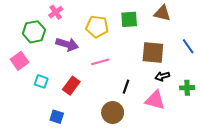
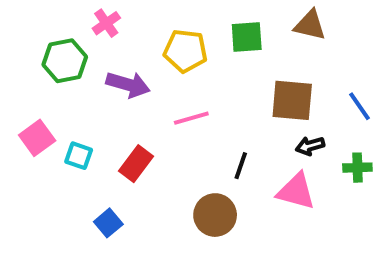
blue line: (188, 46) -> (359, 106), moved
pink square: (19, 61) -> (37, 138), moved
blue square: (57, 117) -> (108, 223), turned 32

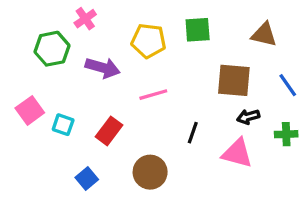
brown triangle: (310, 25) -> (264, 34), moved
brown circle: (215, 215) -> (150, 172), moved

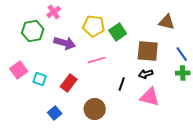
green square: (198, 30) -> (118, 32), moved, turned -30
black arrow: (248, 117) -> (146, 74), moved
green cross: (286, 134) -> (183, 73), moved

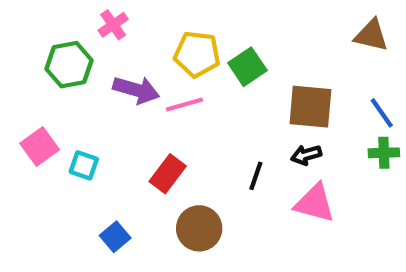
brown triangle: (167, 22) -> (371, 35), moved
pink line: (97, 60) -> (184, 105), moved
red rectangle: (69, 83) -> (168, 174), moved

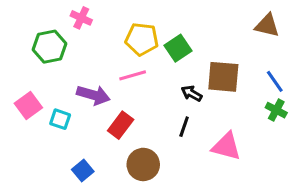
pink cross: (113, 25) -> (81, 18), turned -30
purple arrow: (136, 90) -> (93, 95), moved
green cross: (384, 153) -> (276, 110), turned 30
black arrow: (306, 155) -> (192, 93), moved, turned 45

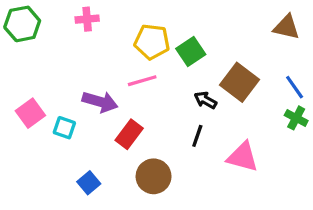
pink cross: (81, 18) -> (87, 19), turned -30
green hexagon: (50, 47) -> (22, 24), moved
brown square: (223, 77) -> (239, 82), turned 32

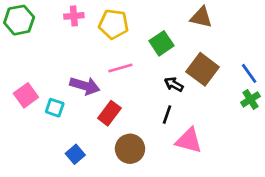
brown triangle: (286, 27) -> (201, 17), moved
yellow pentagon: (152, 42) -> (114, 24), moved
green cross: (296, 118) -> (250, 99), turned 30
pink triangle: (243, 157) -> (189, 141), moved

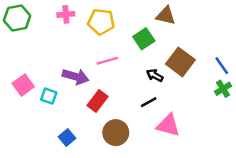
brown triangle: (201, 17) -> (166, 16), moved
black line: (167, 115) -> (149, 102), turned 42

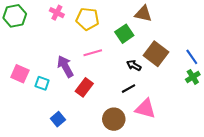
pink cross: (66, 14) -> (57, 13), turned 32
purple arrow: (76, 77) -> (65, 66), turned -135
pink square: (23, 85) -> (20, 74), turned -30
brown circle: (116, 133) -> (114, 119), moved

